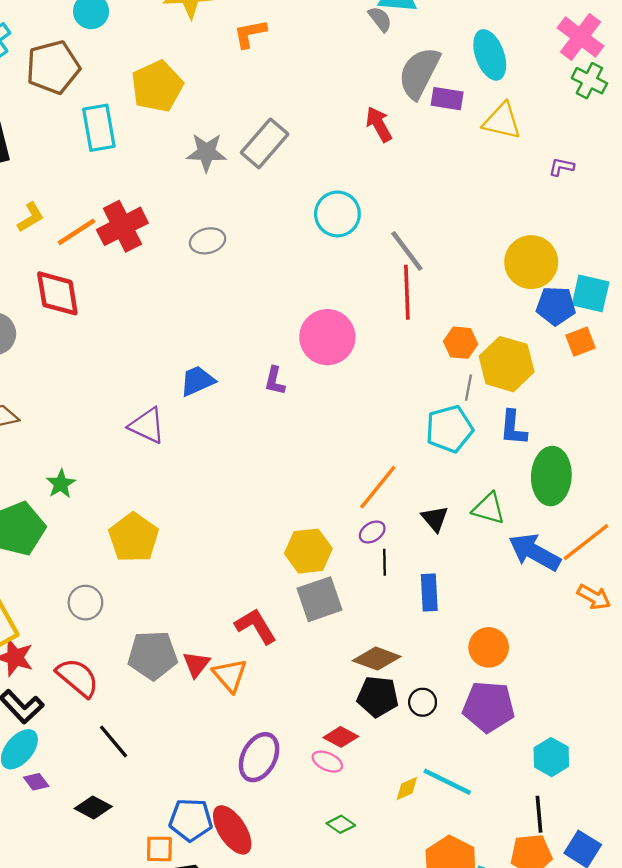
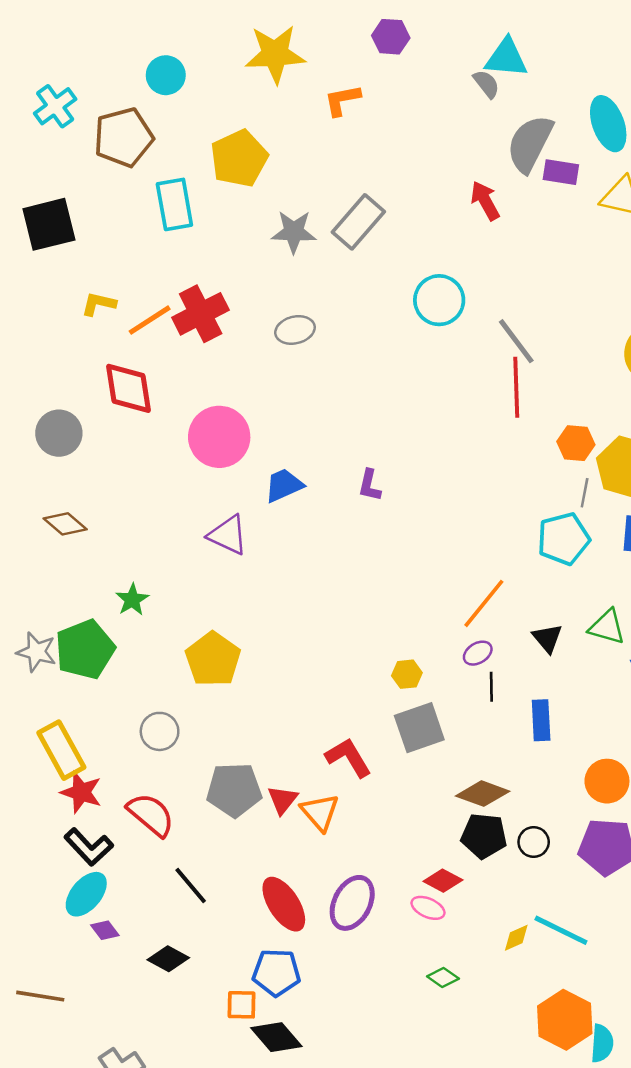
yellow L-shape: (31, 217) -> (99, 304), turned -136
pink circle: (327, 337) -> (219, 437), moved
yellow hexagon: (308, 551) -> (407, 674), size x0.6
red ellipse: (232, 830) -> (284, 904), moved

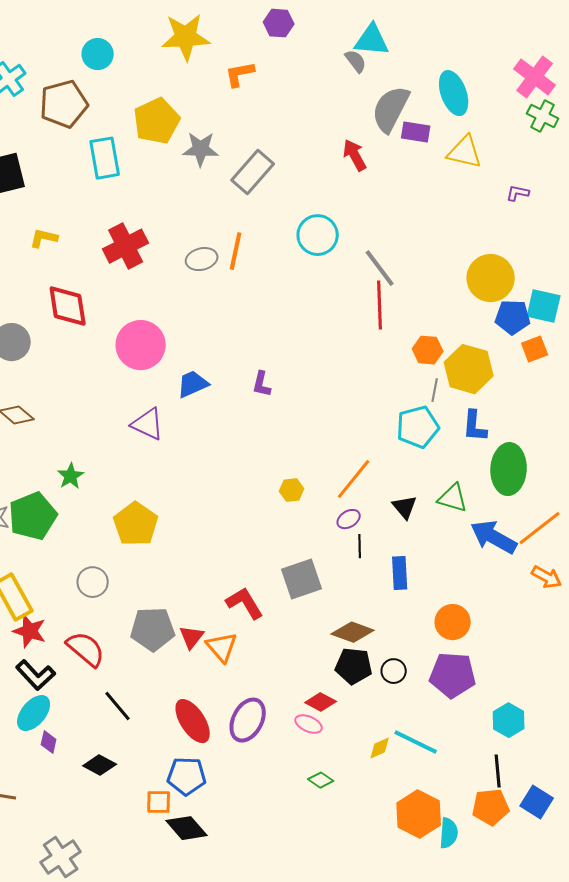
gray star: (294, 232) -> (201, 149), moved
orange line: (150, 320) -> (236, 251), moved, turned -45
yellow hexagon: (407, 674) -> (292, 490), moved
purple diamond: (105, 930) -> (49, 742), turned 50

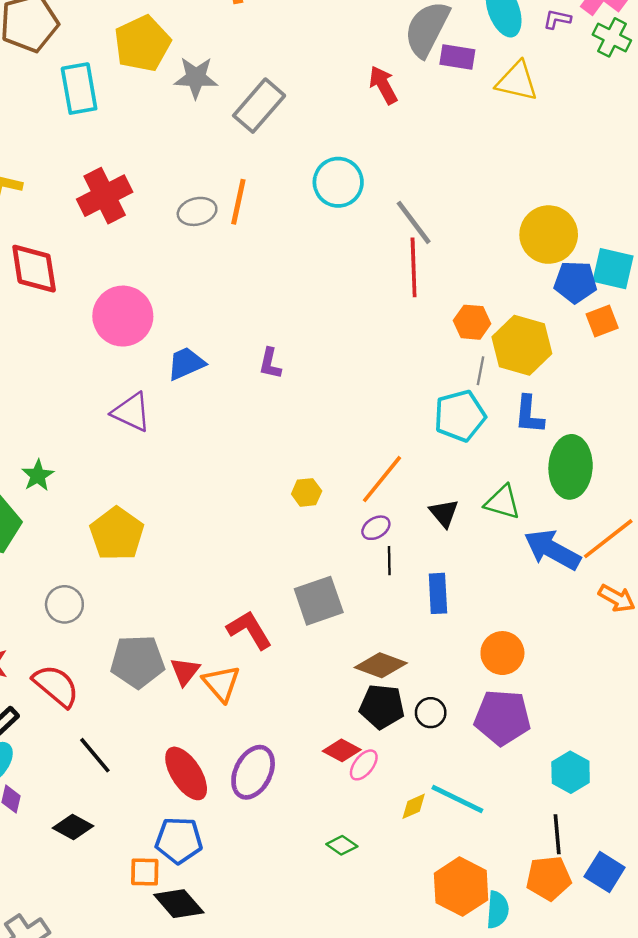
purple L-shape: (518, 193) -> (557, 19), moved
pink ellipse: (309, 724) -> (364, 765), moved, turned -76

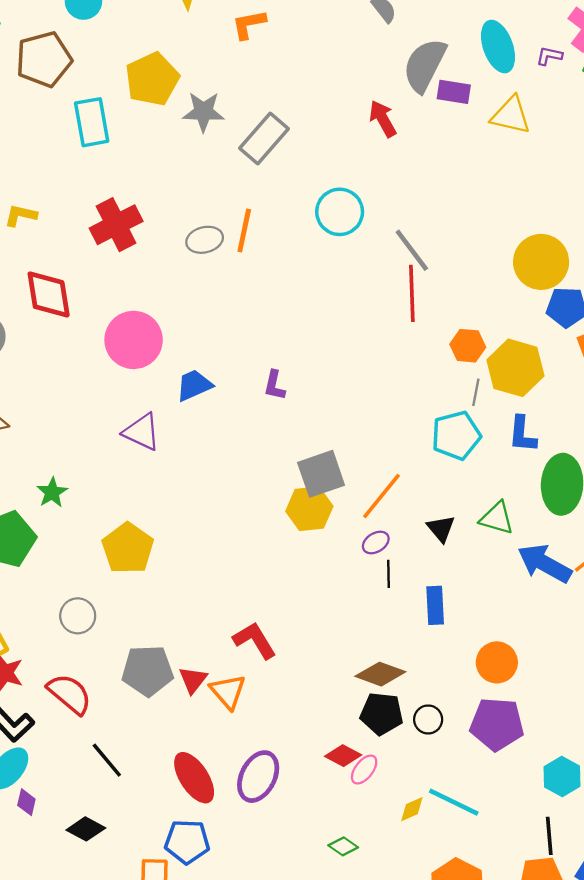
yellow hexagon: (307, 492) -> (309, 509), size x1.6
gray square: (319, 601) -> (321, 474), moved

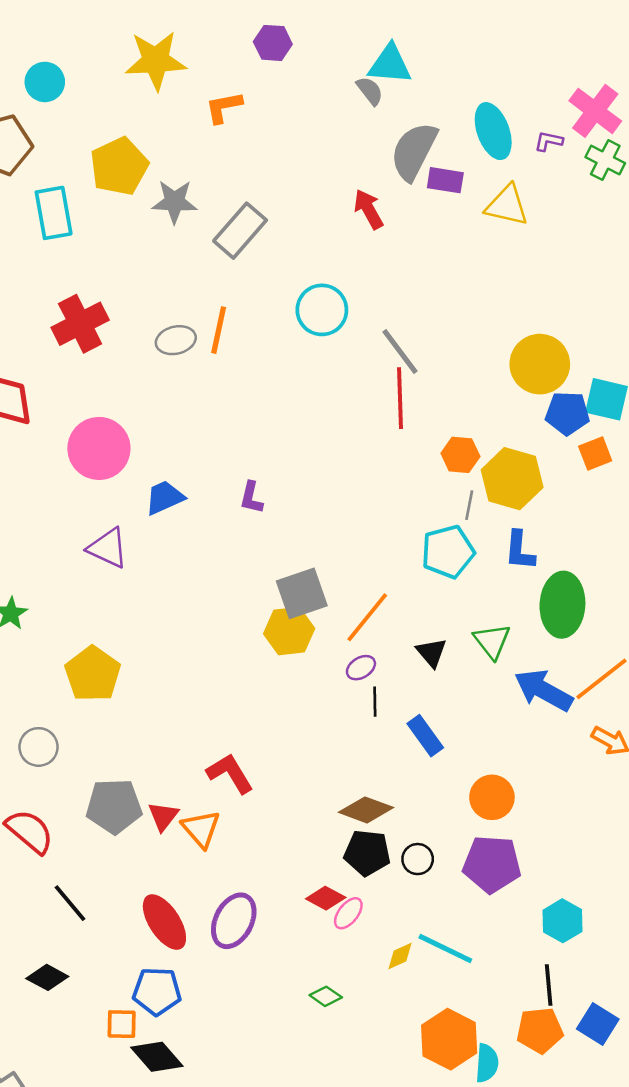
green triangle: (497, 518) -> (492, 641), turned 36
blue rectangle: (435, 605) -> (425, 736), turned -33

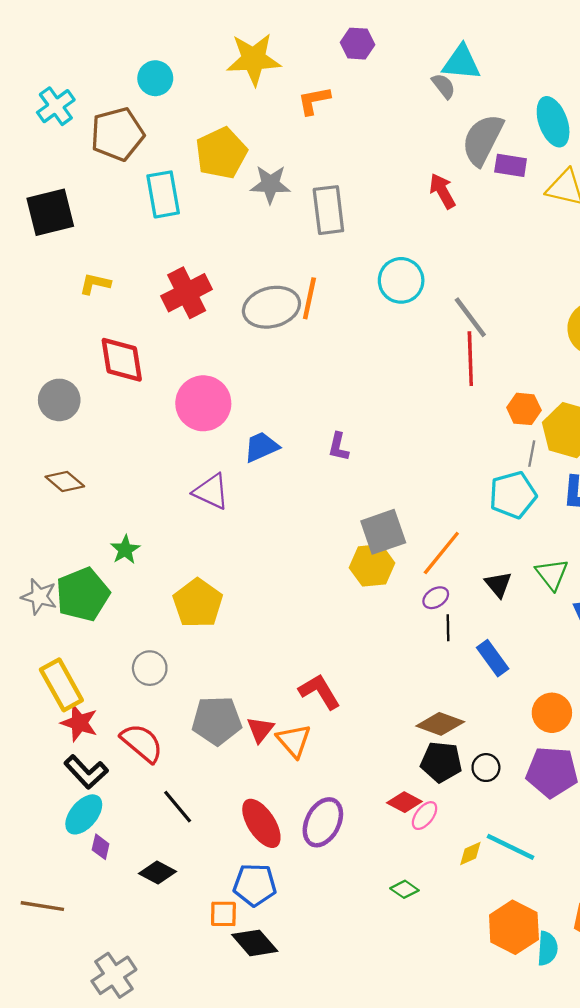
gray rectangle: (240, 231) -> (328, 210), turned -48
gray ellipse: (176, 340) -> (271, 307), size x1.6

